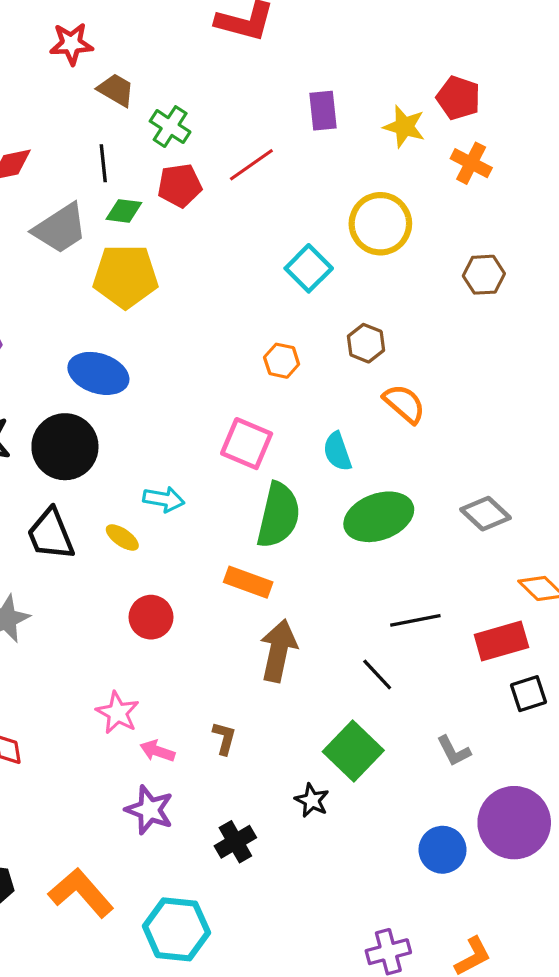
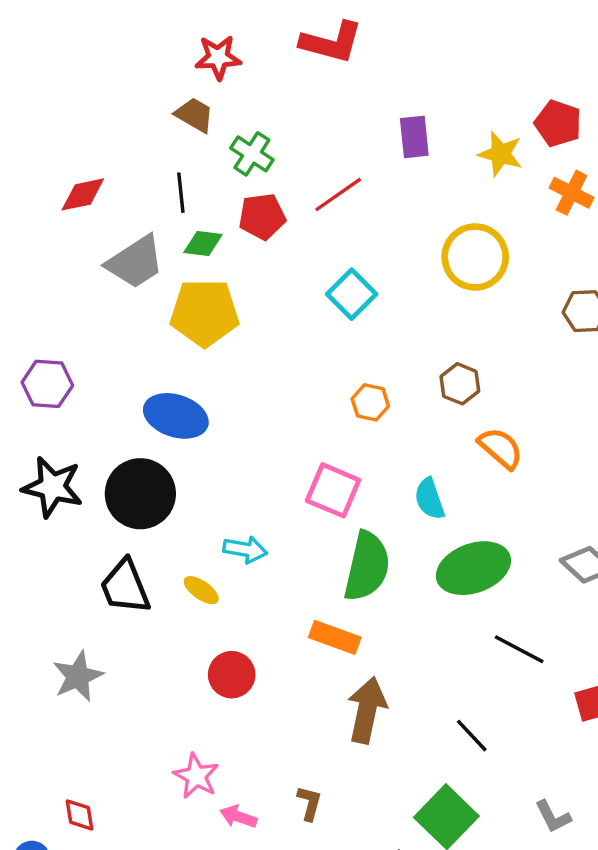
red star: (71, 44) -> (218, 57), moved
cyan square: (309, 268) -> (352, 294), moved
black line: (415, 620) -> (519, 649), moved, turned 39

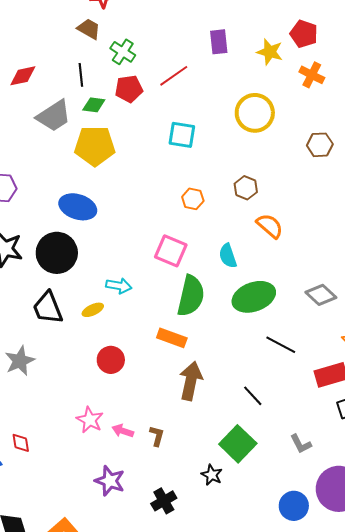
cyan square: (352, 294) -> (182, 135), turned -36
yellow ellipse: (201, 590) -> (93, 310), turned -60
pink arrow: (238, 817) -> (123, 431), moved

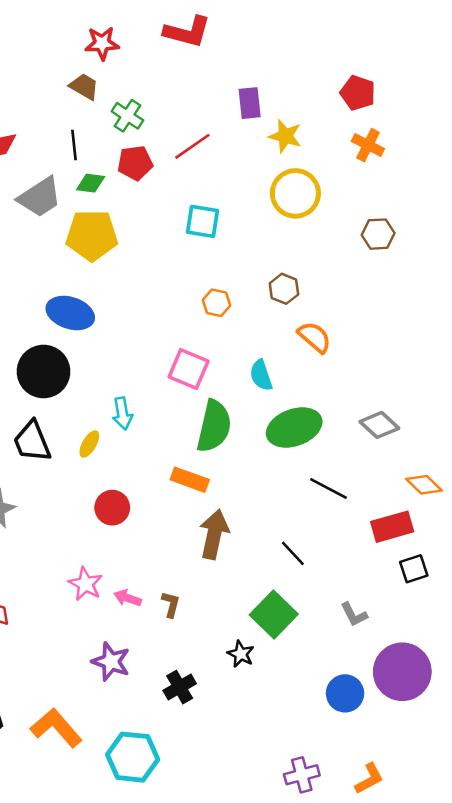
yellow star: (270, 52) -> (285, 136), moved
cyan arrow: (119, 286) -> (122, 413), turned 70
yellow ellipse: (93, 310) -> (89, 444), turned -35

